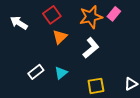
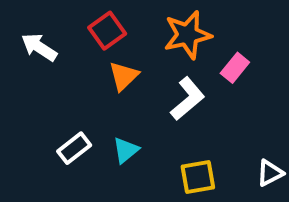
pink rectangle: (114, 14) -> (235, 68), moved

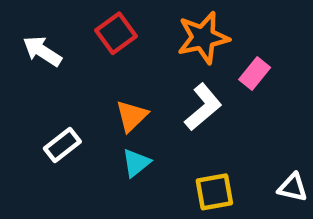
orange triangle: (124, 76) -> (132, 116), moved
white rectangle: (74, 148) -> (62, 145), moved
white triangle: (270, 173) -> (293, 187), turned 40

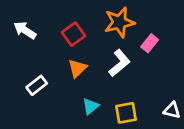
red square: (116, 33) -> (73, 34), moved
cyan triangle: (136, 163) -> (91, 106), moved

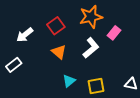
white arrow: (25, 30) -> (25, 35), moved, turned -72
orange triangle: (77, 68) -> (59, 52), turned -35
white rectangle: (37, 85) -> (14, 65), moved

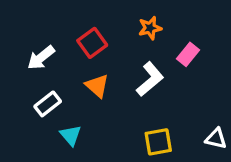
orange star: (91, 17) -> (150, 28), size x0.6
white rectangle: (14, 65) -> (48, 104), moved
cyan triangle: (69, 81) -> (71, 135), moved, turned -32

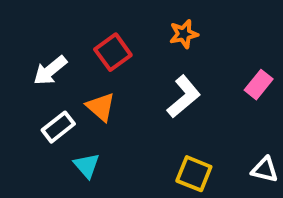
pink rectangle: (188, 54) -> (259, 85), moved
orange triangle: (97, 86) -> (101, 107), moved
yellow square: (158, 142) -> (194, 174), turned 32

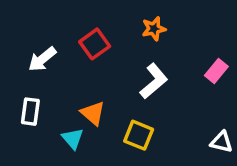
orange triangle: (101, 107) -> (93, 113), moved
white rectangle: (58, 127) -> (30, 112), moved, turned -44
yellow square: (194, 174) -> (139, 135), moved

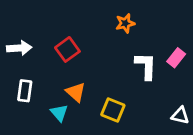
red square: (95, 44) -> (67, 49), moved
white arrow: (42, 59) -> (19, 48), moved, turned -145
white L-shape: (154, 81) -> (146, 66), moved, turned -48

